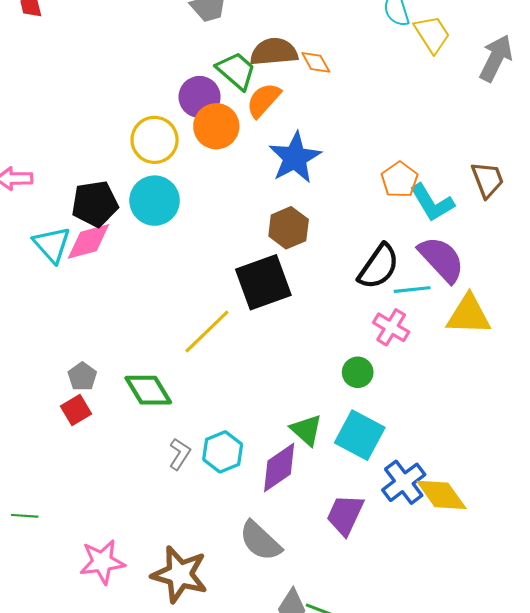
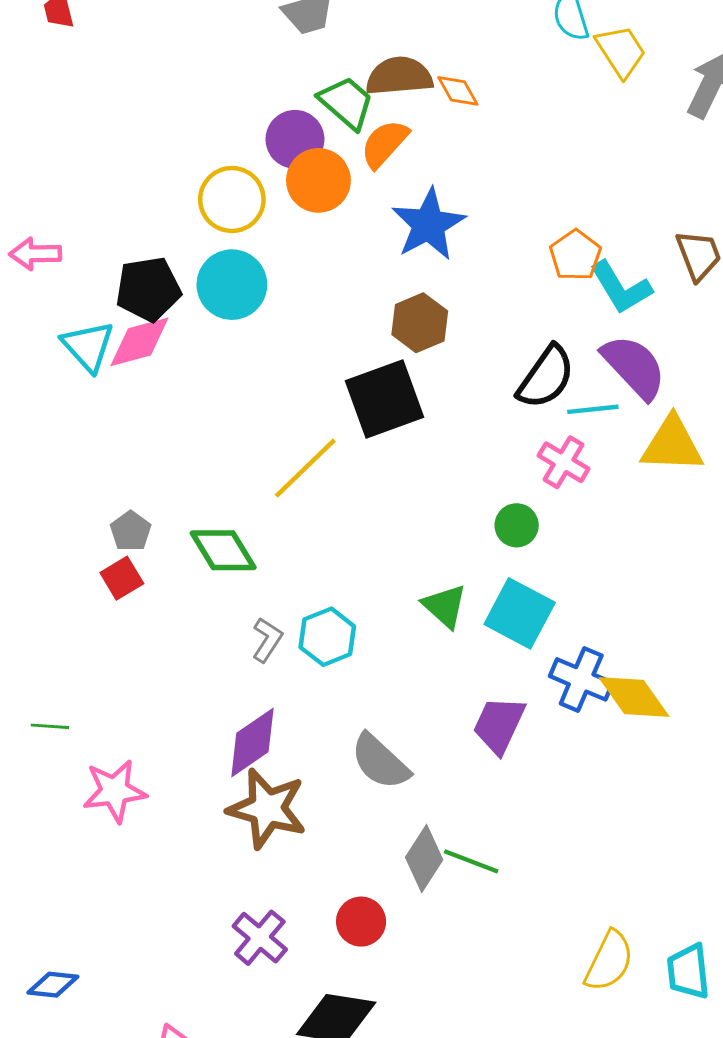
purple diamond: (279, 468) -> (252, 743), moved
blue cross: (404, 482) -> (581, 679), turned -30
pink star: (102, 562) -> (114, 791), moved

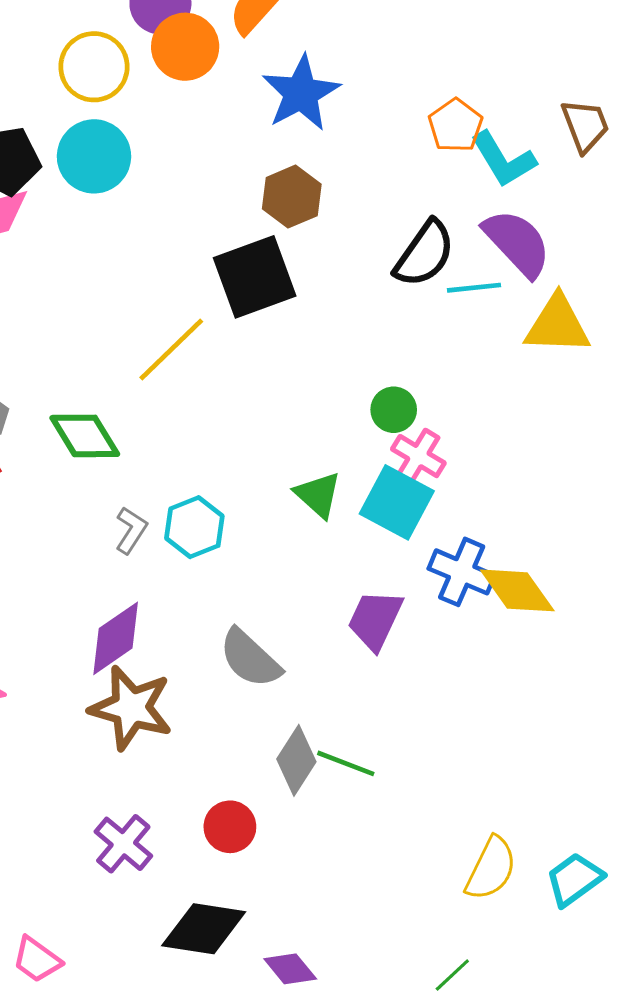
pink cross: (564, 462) -> (418, 456), moved
cyan trapezoid: (688, 971) -> (574, 879), turned 60

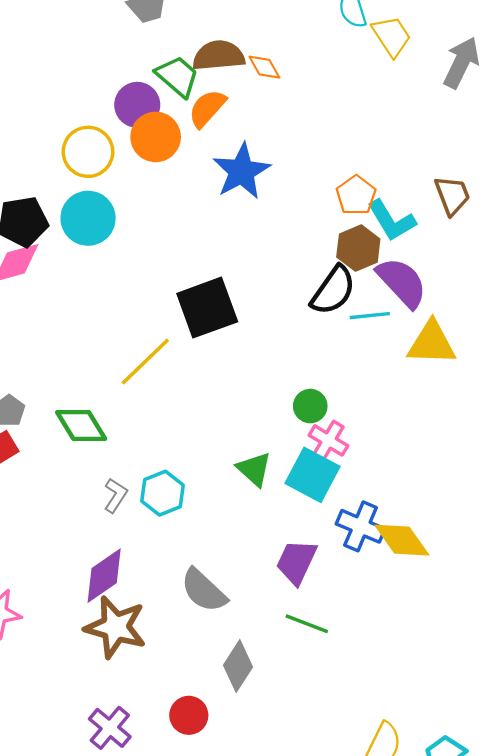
brown hexagon: (292, 197) -> (358, 248), moved
green line: (346, 763) -> (307, 624), moved

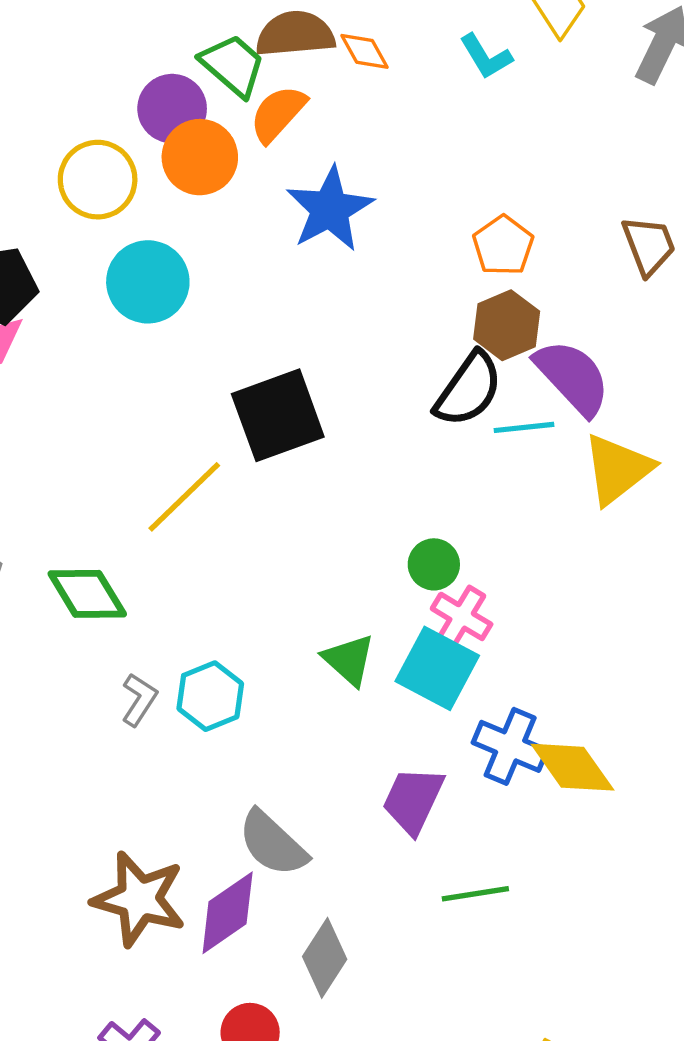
cyan circle: (88, 218) -> (148, 282), moved
cyan L-shape: (392, 221) -> (486, 57), moved, size x0.7
yellow triangle: (432, 343) -> (618, 469), turned -40
purple diamond: (104, 576) -> (228, 913), moved
green line: (307, 624) -> (475, 894), moved, turned -30

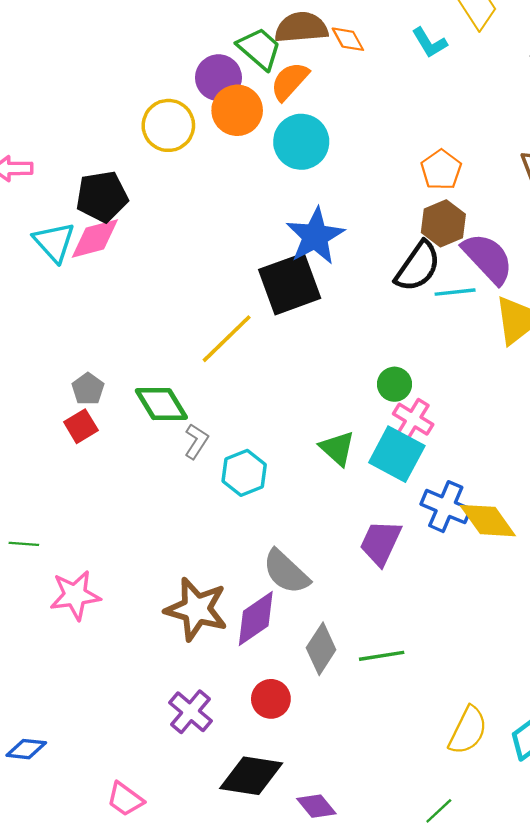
blue star: (330, 209) -> (315, 236), moved
cyan circle: (148, 282) -> (301, 142), moved
gray L-shape: (139, 700) -> (196, 441), moved
green line: (475, 894) -> (382, 656), moved

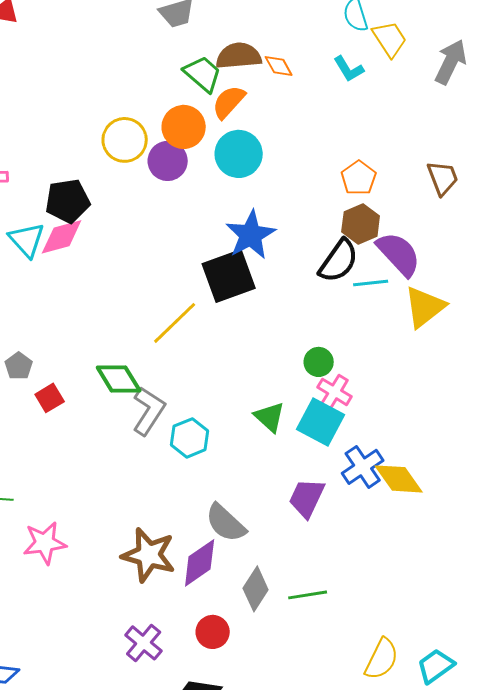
purple circle: (218, 78) -> (168, 161), moved
gray pentagon: (88, 389) -> (19, 366), moved
gray L-shape: (196, 441) -> (149, 411), size x1.6
blue cross: (446, 507) -> (363, 467), turned 33

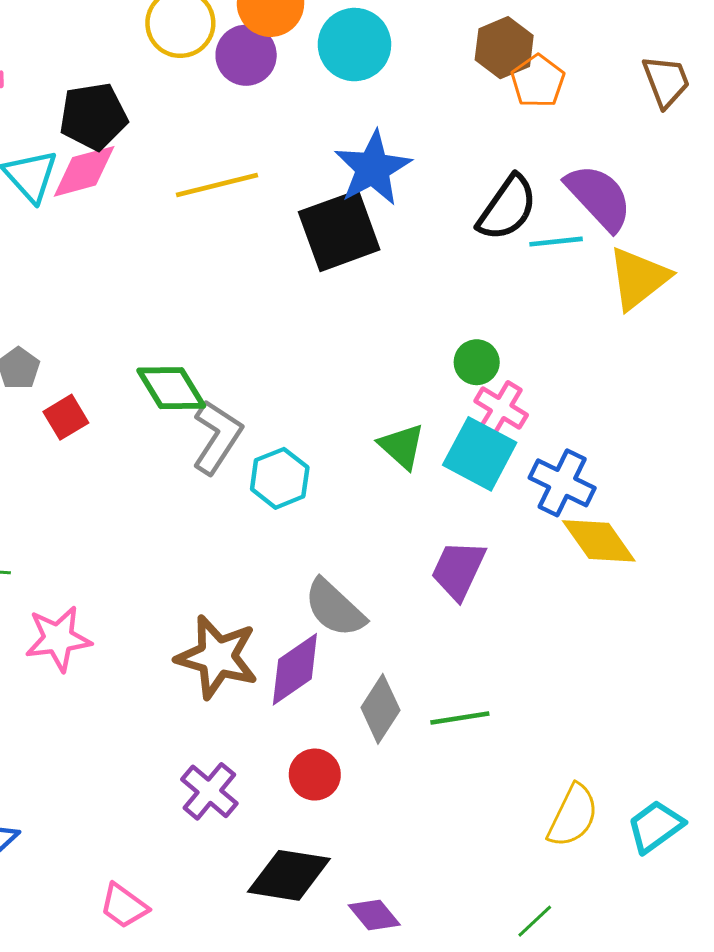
brown hexagon: (361, 224) -> (504, 48), moved
yellow line: (175, 323) -> (217, 185), moved, turned 30
blue cross: (363, 467) -> (562, 483), moved, turned -30

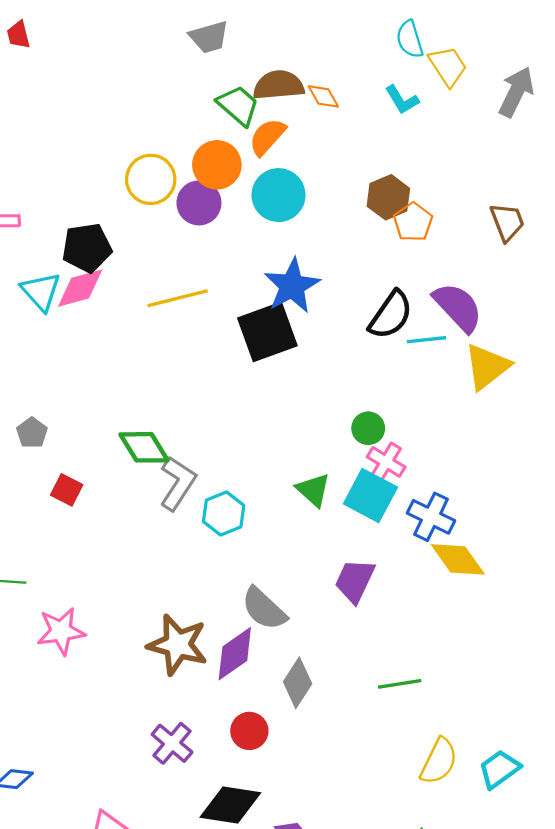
red square: (66, 417) -> (67, 490), moved, turned -32
green line: (460, 718) -> (400, 684), moved

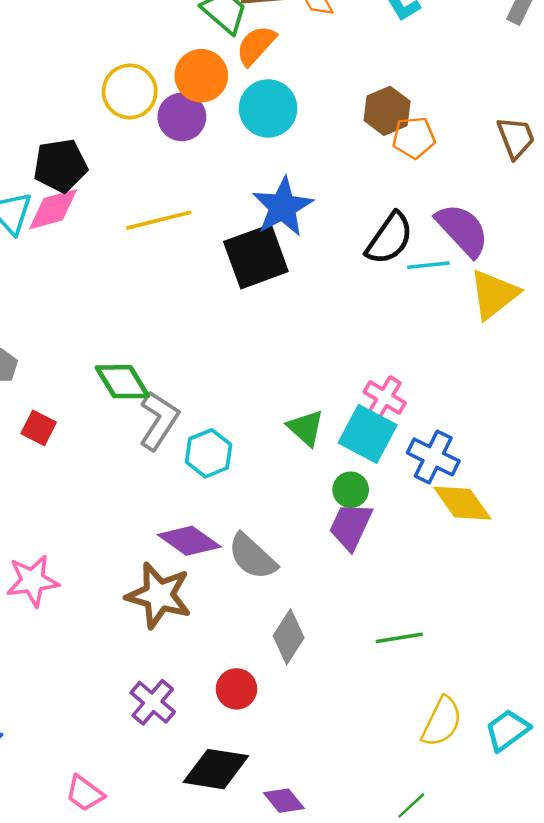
orange pentagon: (413, 222) -> (414, 138), turned 30
green circle: (368, 428) -> (351, 490), moved
purple diamond: (235, 654) -> (189, 541), moved, turned 70

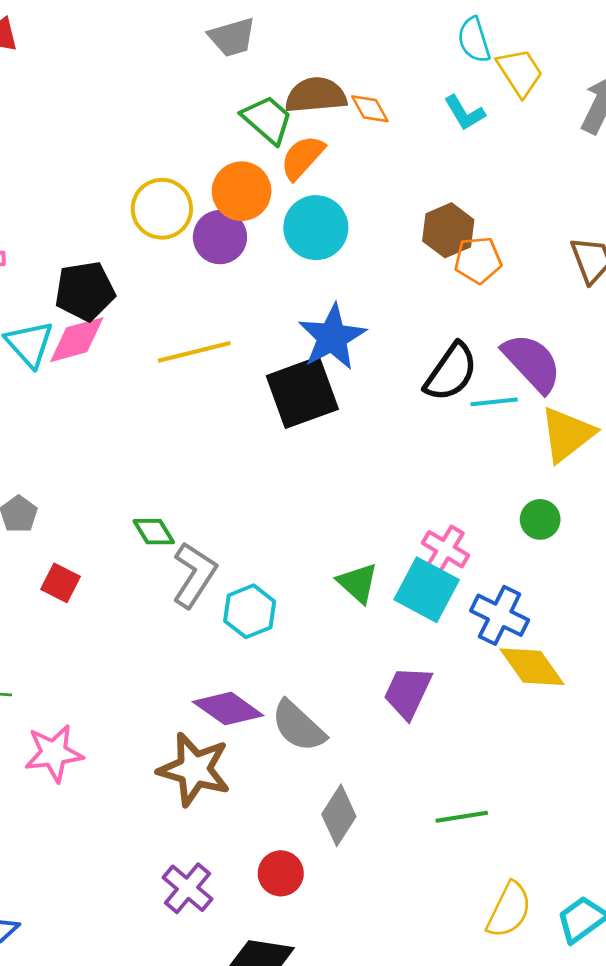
green diamond: (122, 382) -> (154, 532), size x0.7
green circle: (351, 490) -> (540, 519), moved

